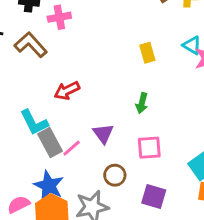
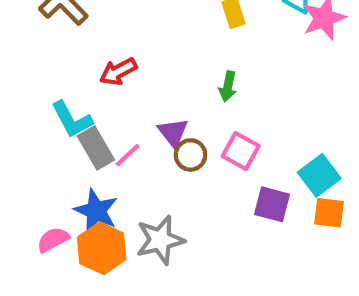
pink square: (149, 148) -> (241, 151), turned 35
brown circle: (115, 175) -> (191, 155), moved
purple square: (154, 197) -> (272, 204), moved

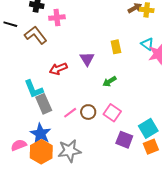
green arrow: (228, 86) -> (109, 81), turned 40
purple triangle: (173, 133) -> (87, 59), moved
pink line: (128, 155) -> (70, 113), moved
orange square: (329, 213) -> (151, 147), turned -35

